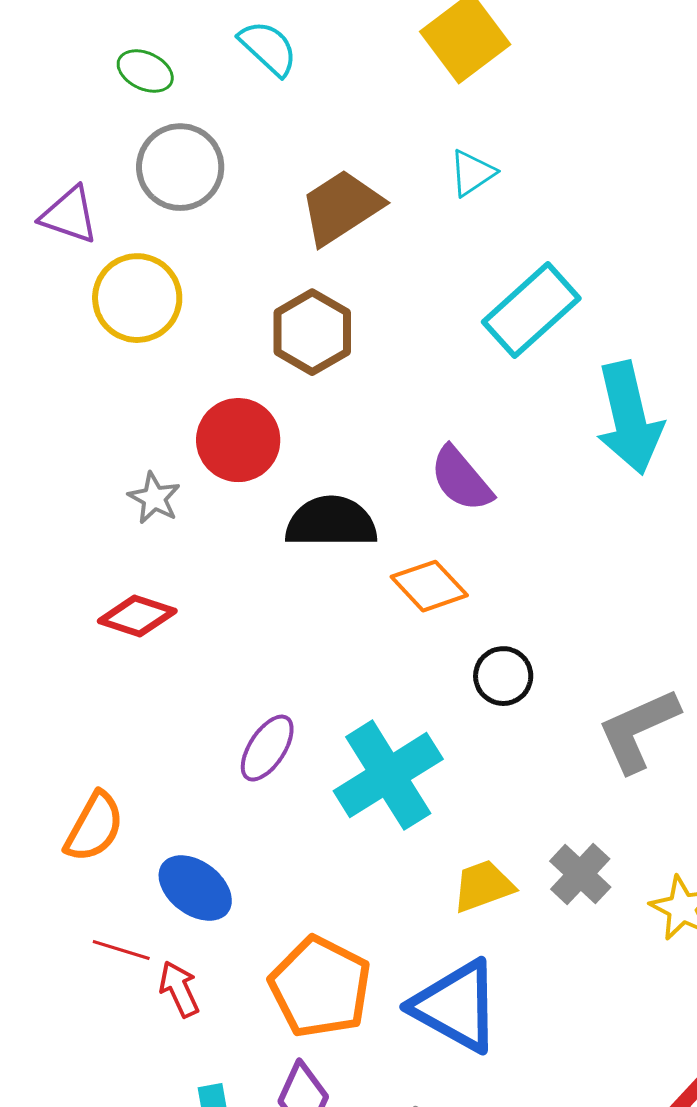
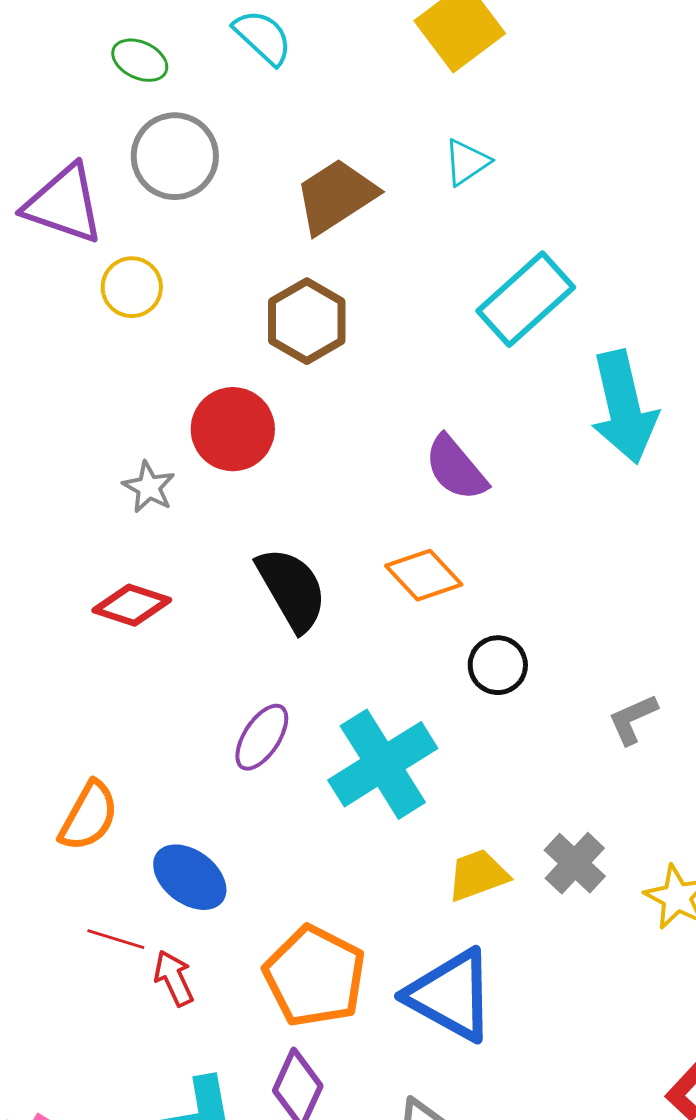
purple triangle: (69, 215) -> (64, 204), size x1.4
yellow circle: (137, 298) -> (132, 287), size x0.7
black semicircle: (331, 522) -> (292, 589), moved, turned 60
gray L-shape: (638, 730) -> (633, 719), size x0.6

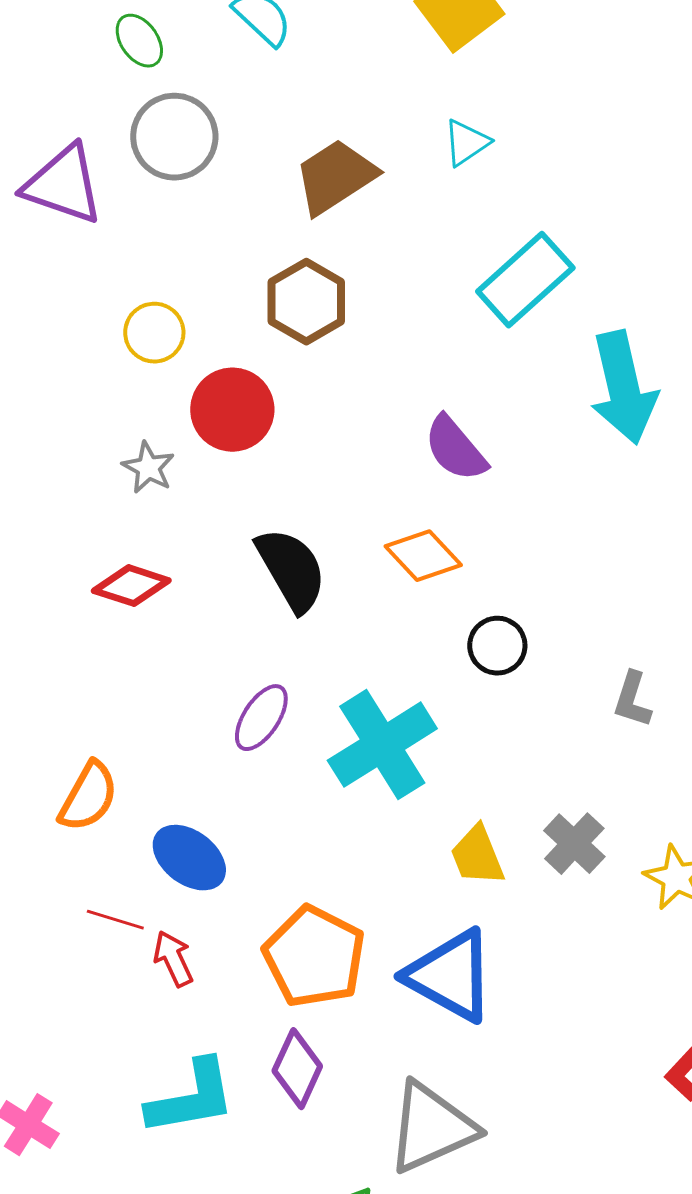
green ellipse: (140, 60) -> (139, 41), turned 30
yellow circle: (132, 287) -> (154, 333), moved
gray L-shape: (633, 719) -> (632, 700), turned -48
yellow trapezoid: (478, 875) -> (477, 856), turned -92

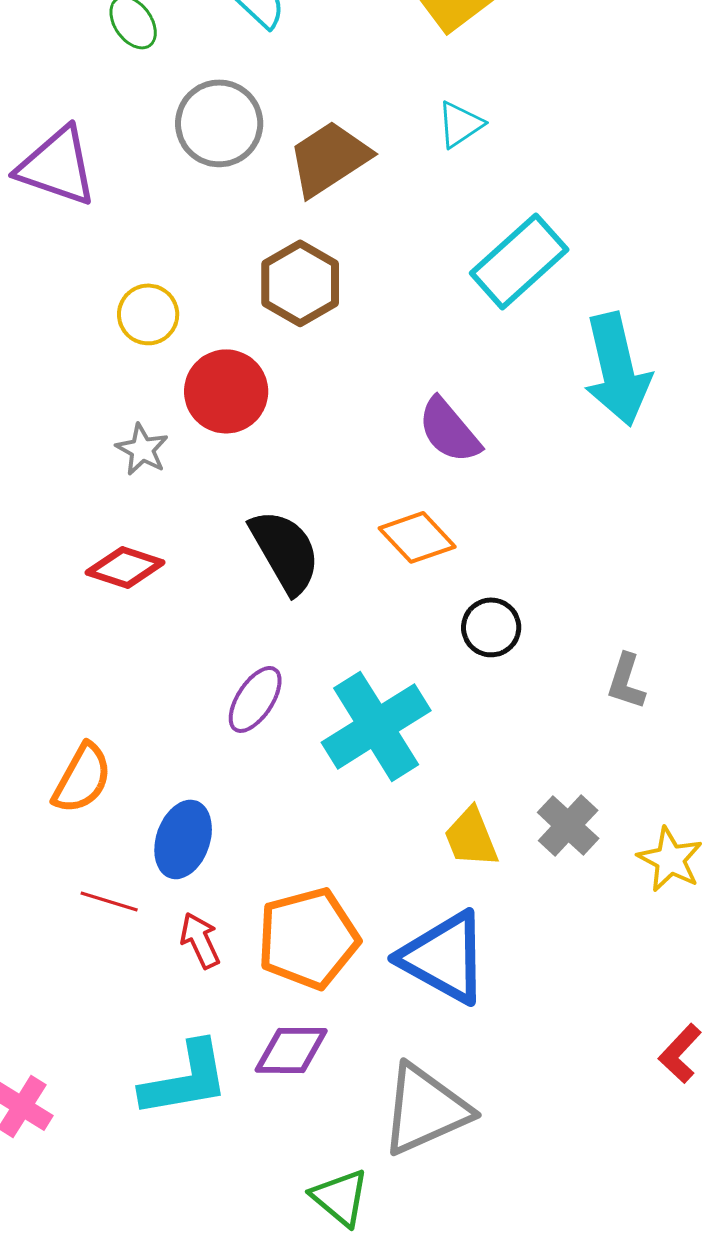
gray circle: (174, 137) -> (219, 123), moved
blue ellipse: (189, 858) -> (183, 839), turned 72
orange pentagon: (314, 957) -> (308, 938), turned 30
red arrow: (173, 959) -> (200, 940), moved
purple diamond: (297, 1069) -> (291, 1050), turned 66

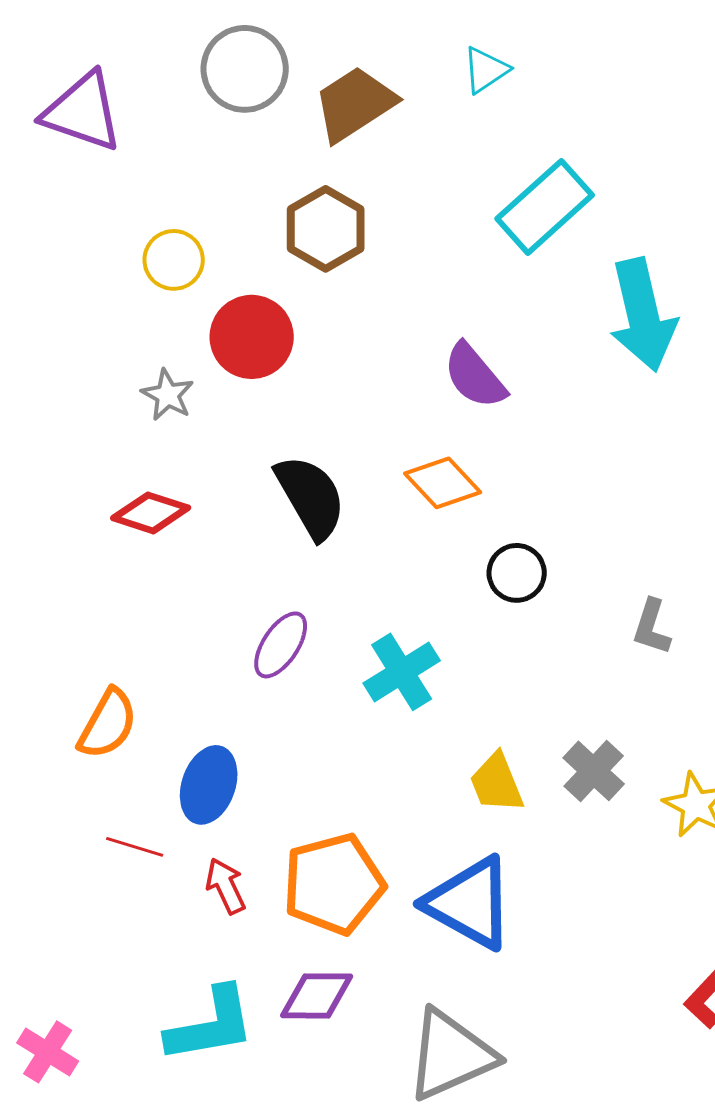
cyan cross: (376, 726) -> (402, 672), size x0.7

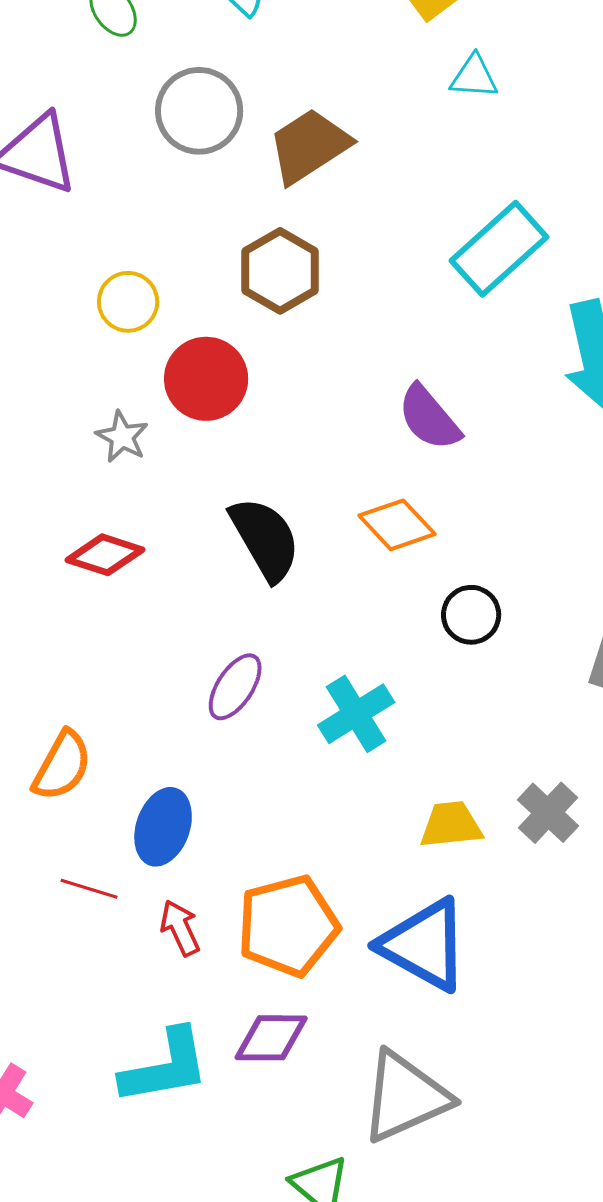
cyan triangle: (486, 70) -> (474, 77), moved, turned 38
yellow trapezoid: (497, 783) -> (451, 825), turned 106

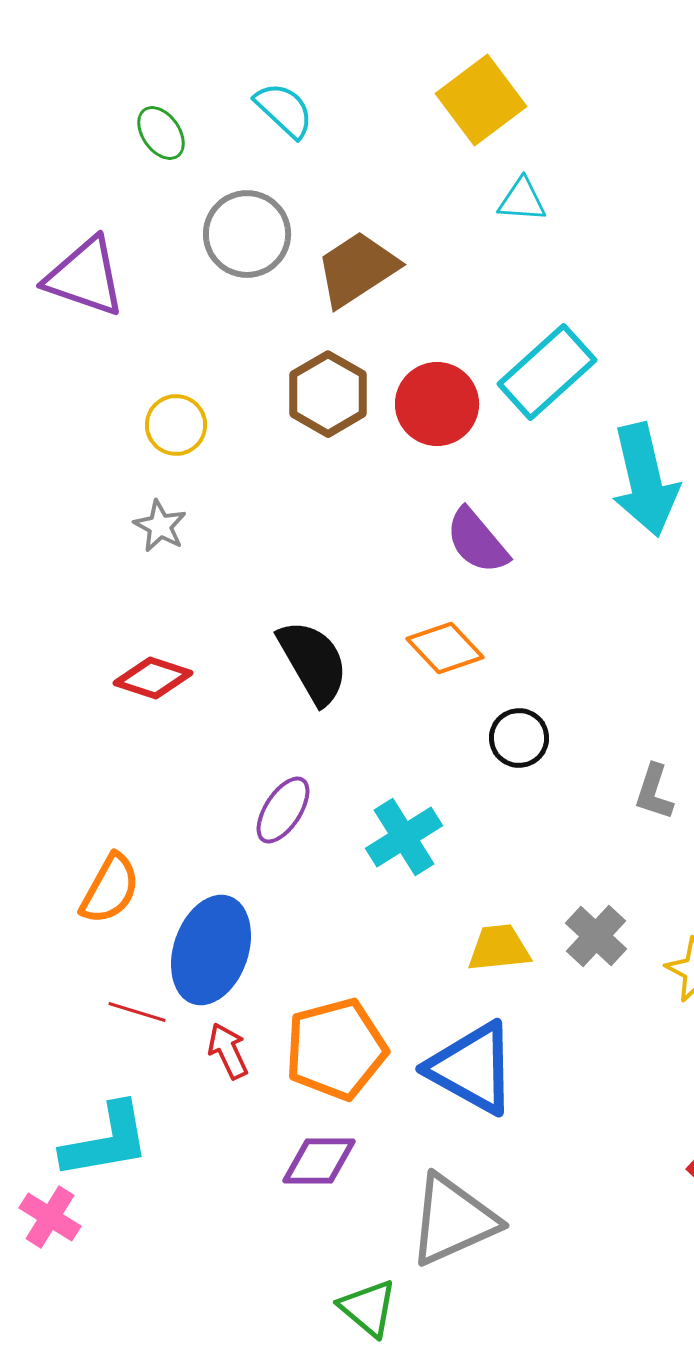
red circle: (206, 379) -> (437, 404), moved
gray star: (122, 437) -> (160, 526), moved
blue ellipse: (163, 827) -> (211, 950), size x1.4
cyan L-shape: (165, 1067) -> (106, 1141), moved

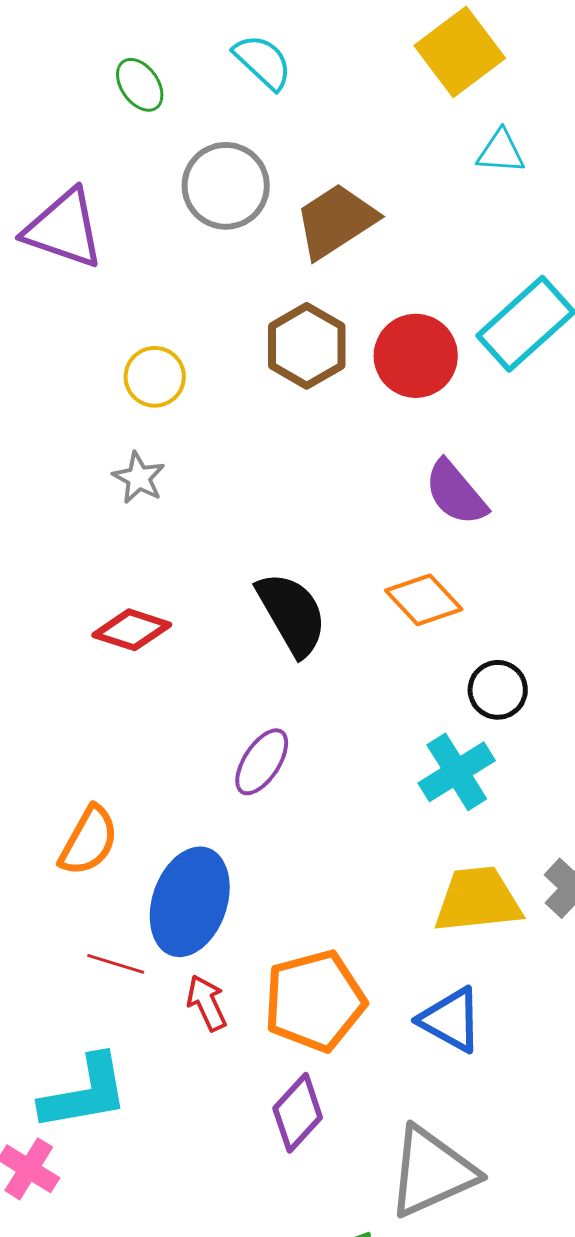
cyan cross: (404, 837) -> (457, 772), moved
yellow trapezoid: (499, 948) -> (478, 900), size x1.4
blue triangle: (472, 1068) -> (451, 1020), size x0.7
purple diamond: (319, 1161) -> (298, 1113), turned -48

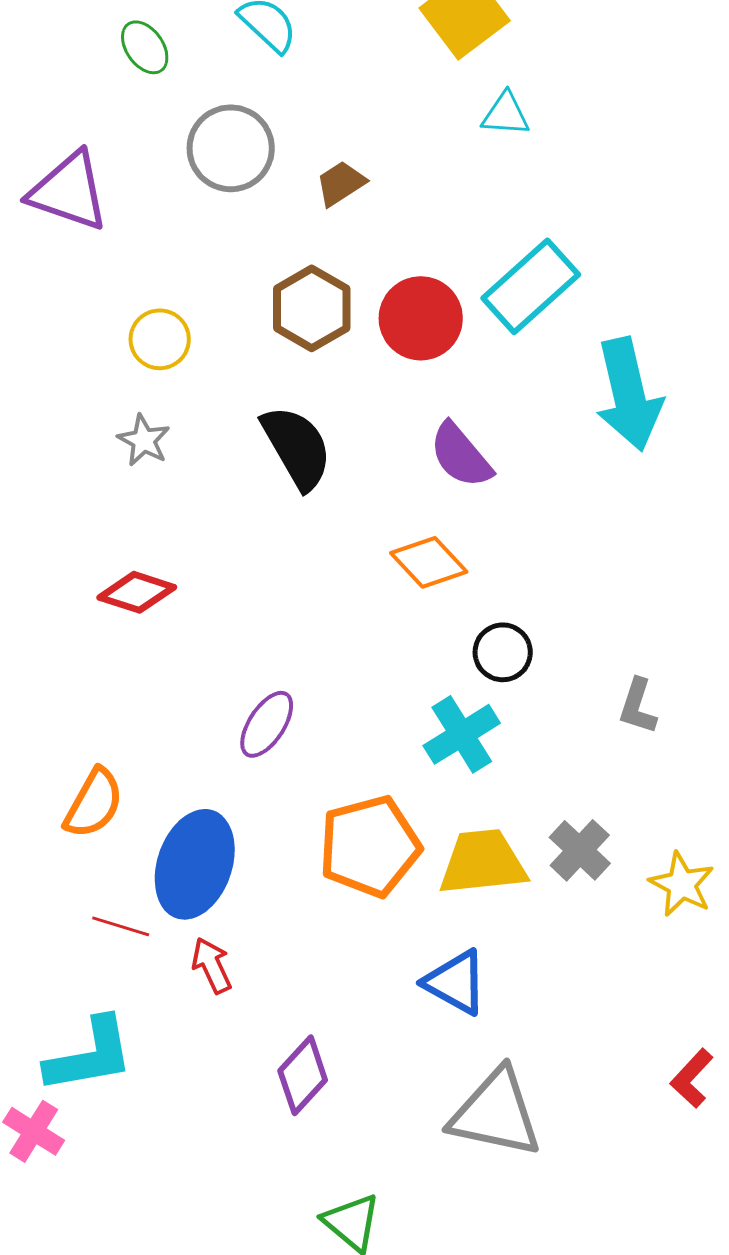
brown trapezoid: (336, 221) -> (341, 183), size x0.6
black semicircle: (292, 614) -> (297, 447), moved
orange pentagon: (315, 1001) -> (370, 846), moved
gray triangle: (432, 1172) -> (496, 1113), moved, turned 36

